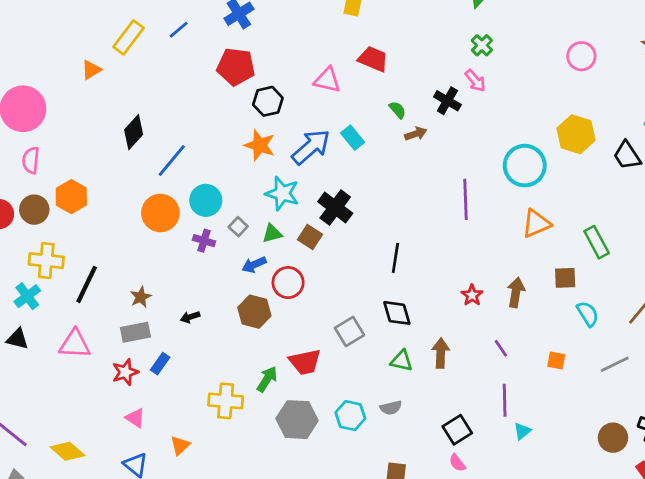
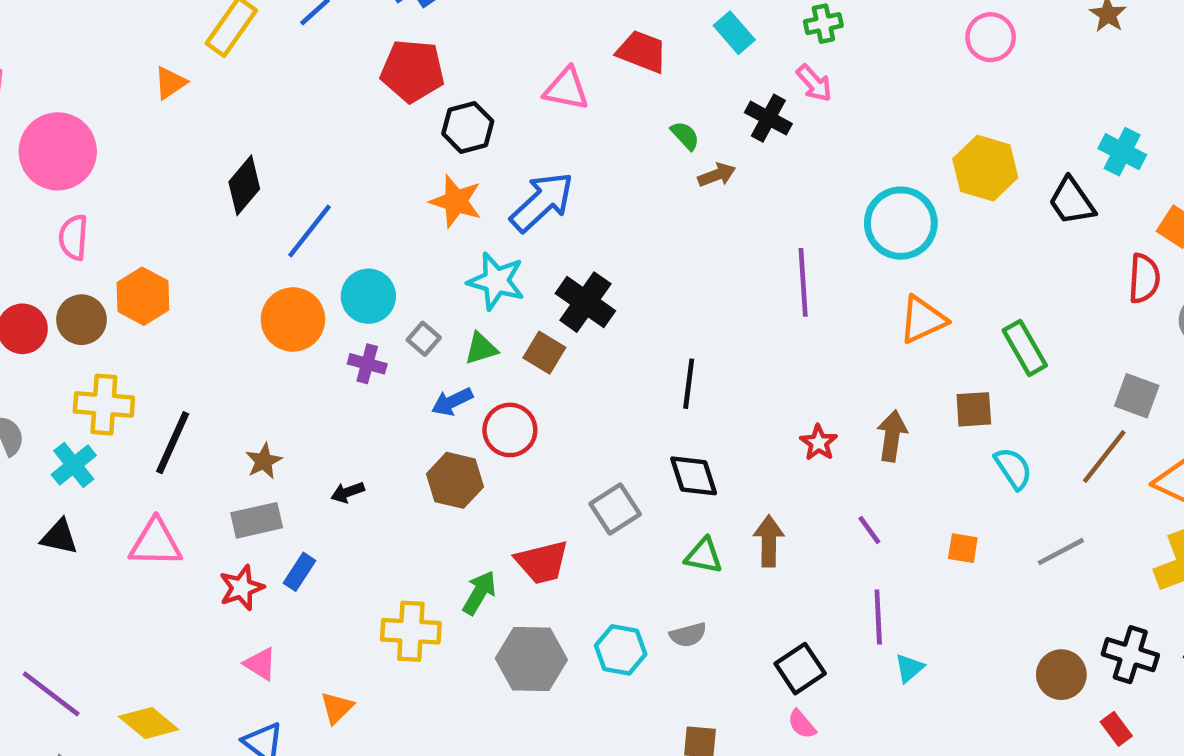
green cross: (482, 45) -> (823, 24), turned 35
cyan rectangle: (353, 138) -> (734, 33), moved

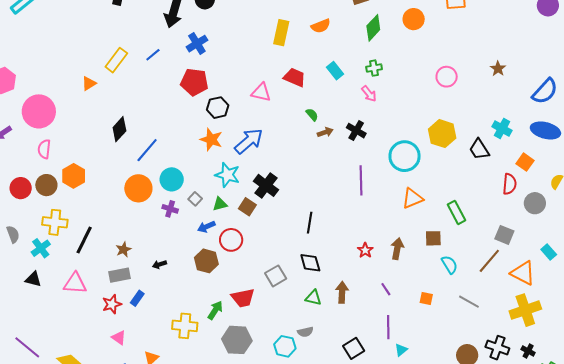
black cross: (768, 118) -> (356, 131), moved
gray line: (1061, 552) -> (469, 302), turned 55
cyan hexagon: (621, 650) -> (285, 346), moved

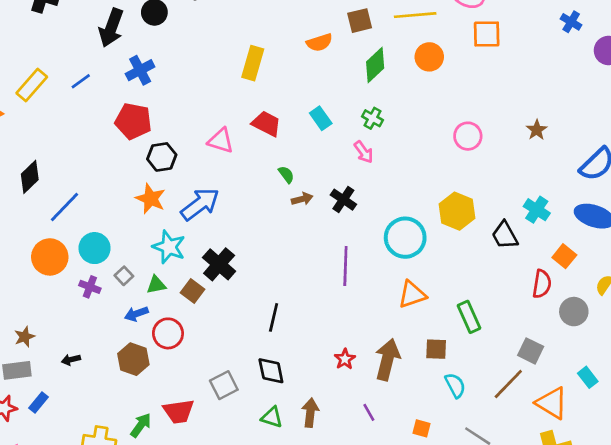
orange semicircle: (321, 26) -> (319, 43), moved
green cross: (374, 68) -> (373, 118), turned 35
brown arrow: (397, 249) -> (387, 360), size x1.4

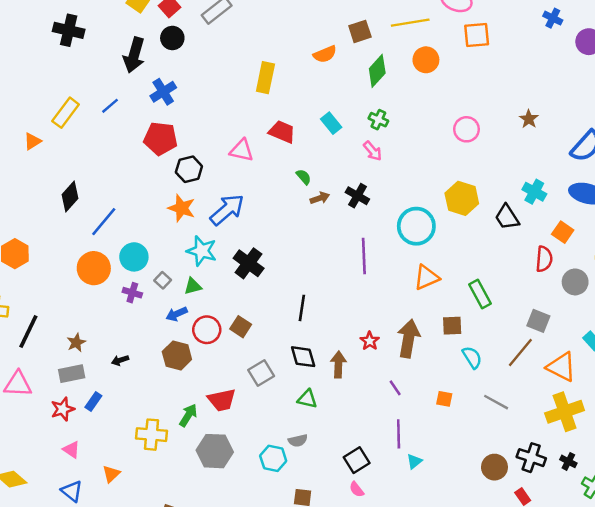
brown square: (192, 291) -> (241, 327), moved
brown arrow: (310, 413) -> (338, 364), moved

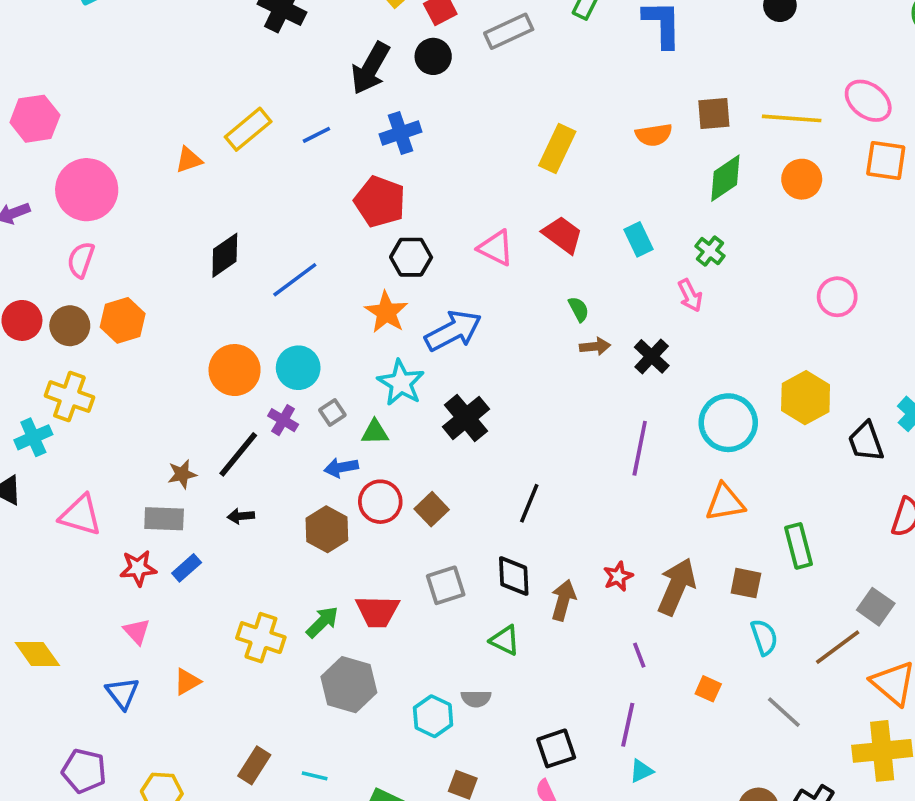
blue line: (104, 222) -> (295, 280), moved
black line: (28, 331) -> (238, 454), moved

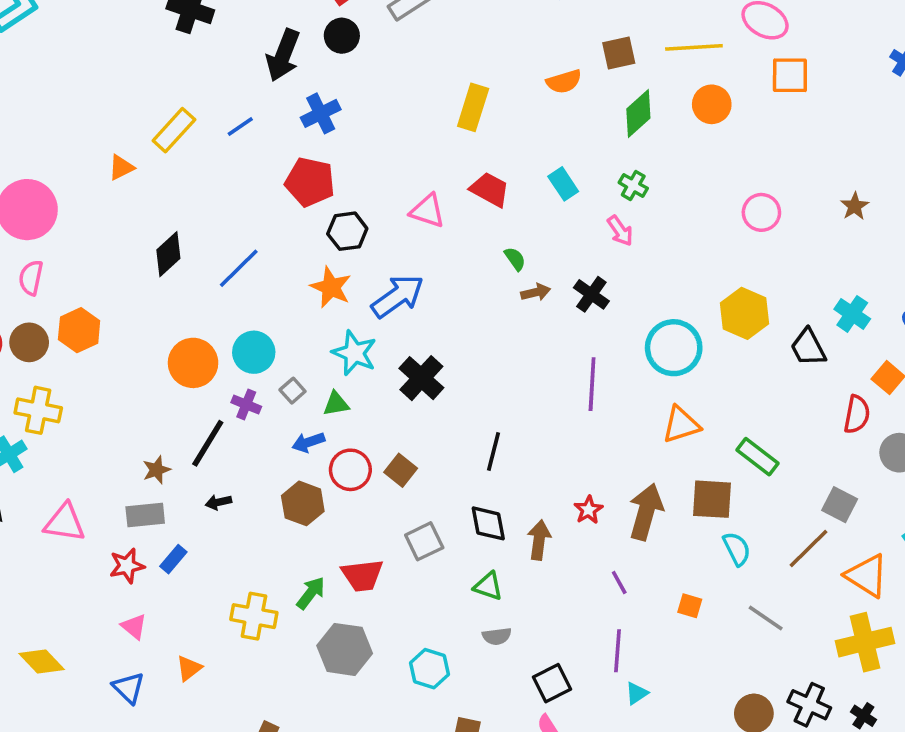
green rectangle: (798, 546) -> (757, 457), turned -30
brown square: (746, 583) -> (712, 499), size x1.4
gray semicircle: (476, 699) -> (497, 636), moved

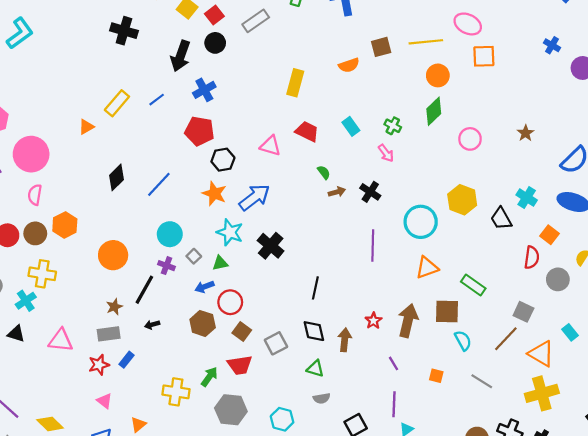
green diamond: (638, 114) -> (434, 111), moved
orange circle: (193, 363) -> (113, 255), moved
brown square: (401, 470) -> (242, 332), moved

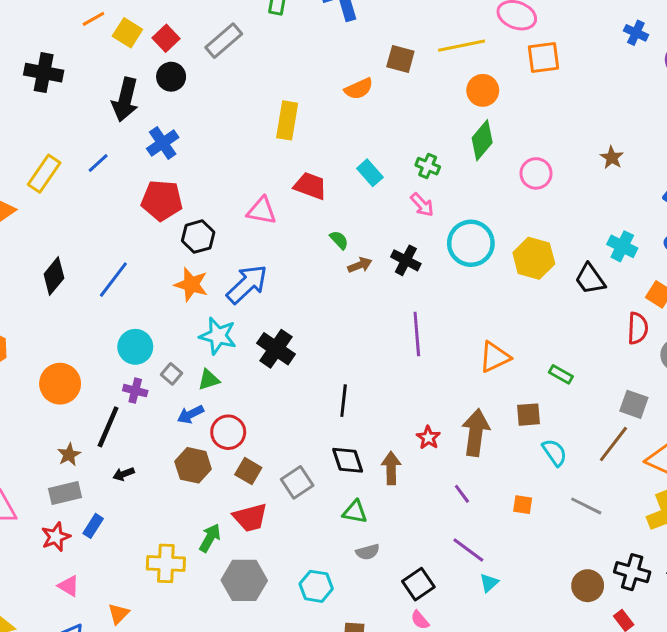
brown square: (381, 47) -> (400, 59), turned 36
cyan circle: (421, 222) -> (471, 243), moved
green rectangle: (473, 285) -> (561, 374), size x0.7
brown square: (447, 311) -> (529, 415), size x0.7
purple line: (394, 404) -> (468, 550), turned -50

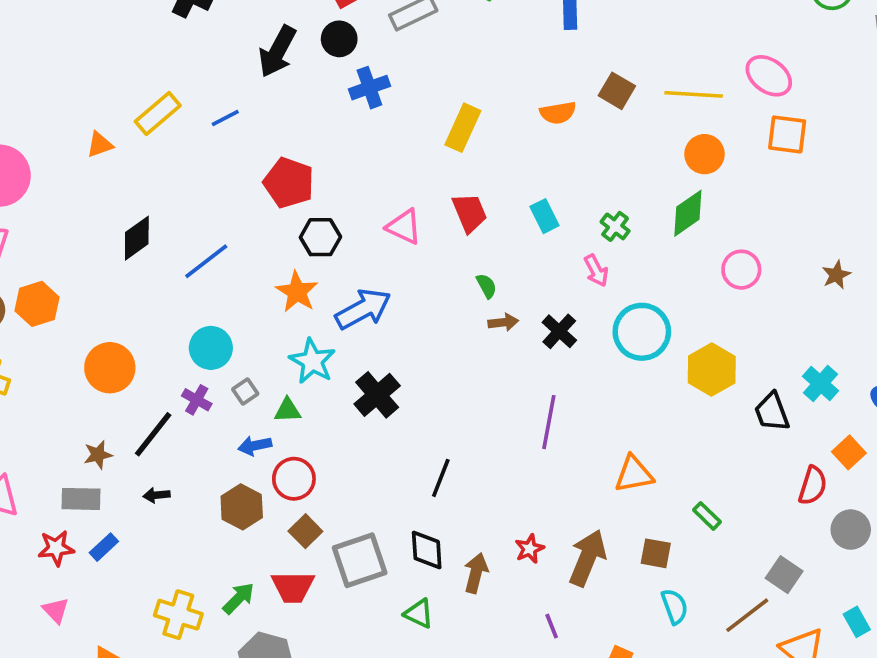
blue cross: (163, 143) -> (369, 88), moved
red trapezoid: (310, 186) -> (470, 213), turned 32
gray square: (297, 482) -> (360, 560), size x1.4

